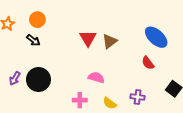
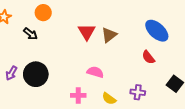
orange circle: (37, 20) -> (43, 13), moved

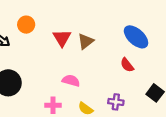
orange circle: (43, 13) -> (26, 25), moved

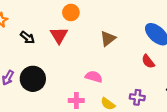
orange circle: (26, 25) -> (71, 12), moved
red triangle: (62, 38) -> (59, 35), moved

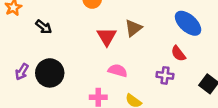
red triangle: (59, 35) -> (107, 37), moved
purple cross: (137, 97) -> (165, 75), moved

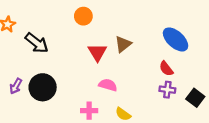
black arrow: (44, 27) -> (37, 43), size x1.5
purple cross: (165, 75) -> (167, 90), moved

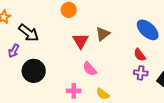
pink semicircle: (108, 85) -> (90, 69), turned -147
purple arrow: (16, 86) -> (14, 51), moved

